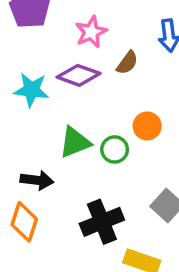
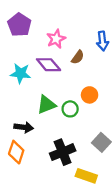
purple diamond: (78, 75) -> (49, 65), turned 30

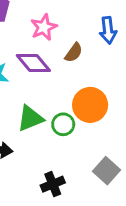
orange circle: (90, 95) -> (90, 105), size x1.5
black cross: (63, 152) -> (53, 184), size x0.7

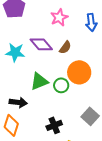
pink star: (44, 27) -> (59, 17), moved
brown semicircle: (74, 53) -> (65, 47), moved

